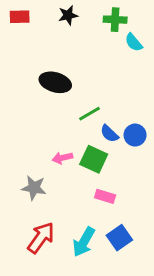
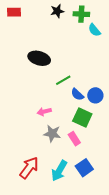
black star: (68, 15) -> (57, 11), moved
green square: (94, 159) -> (82, 118), moved
gray star: (34, 188) -> (52, 134), moved
pink rectangle: (105, 196) -> (74, 139), turned 40

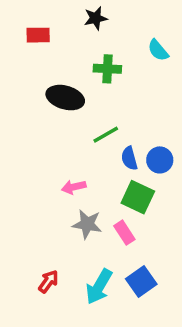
red rectangle: (14, 12) -> (38, 35), moved
green cross: (81, 14) -> (107, 69), moved
blue semicircle: (77, 94) -> (129, 158), turned 32
red arrow: (29, 168) -> (48, 282), size x0.6

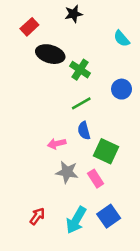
red rectangle: (38, 35) -> (29, 27), turned -42
green cross: (107, 69) -> (80, 70), moved, turned 30
black ellipse: (65, 98) -> (50, 54), moved
blue semicircle: (129, 158) -> (84, 131), moved
blue circle: (160, 160) -> (122, 89), moved

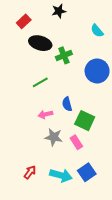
green cross: (80, 70) -> (64, 55), turned 35
blue circle: (122, 89) -> (97, 71), size x1.5
green line: (81, 103) -> (40, 82), moved
cyan arrow: (76, 220) -> (61, 175), turned -105

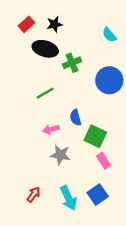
black star: (59, 11) -> (55, 24), moved
pink rectangle: (76, 142) -> (103, 161), moved
cyan arrow: (61, 175) -> (69, 198), turned 50

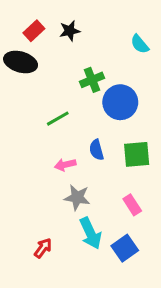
black ellipse: (45, 49) -> (21, 62), moved
blue circle: (109, 80) -> (120, 102), moved
green square: (95, 136) -> (137, 154), moved, turned -30
cyan arrow: (69, 198) -> (91, 233), moved

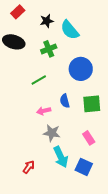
red rectangle: (34, 31) -> (18, 12), moved
cyan semicircle: (140, 44) -> (70, 30), moved, size x1.5
green cross: (92, 80) -> (49, 49), moved
blue square: (125, 248) -> (84, 167), turned -30

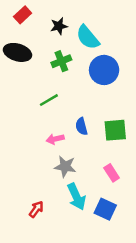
blue circle: (81, 69) -> (104, 70), moved

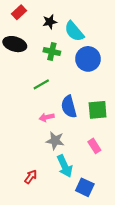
green cross: (61, 61) -> (52, 51), turned 35
blue semicircle: (81, 126) -> (69, 107), size x1.5
blue square: (105, 209) -> (85, 187), moved

